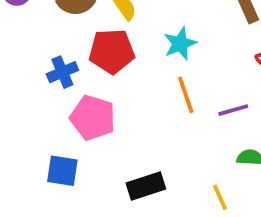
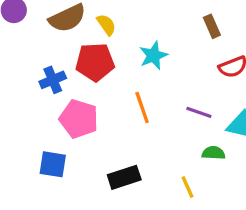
orange line: (186, 95) -> (142, 107), moved
purple line: (233, 110) -> (199, 112), turned 35

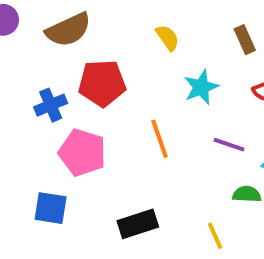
yellow semicircle: (106, 25) -> (167, 38), moved
cyan star: (153, 56) -> (201, 87), moved

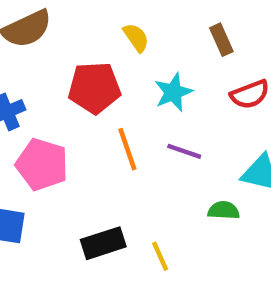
red pentagon: (102, 83) -> (94, 88), moved
purple line: (229, 145) -> (184, 151), moved
yellow line: (215, 236) -> (160, 256), moved

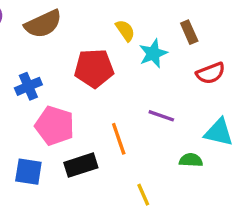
cyan star: (173, 92) -> (153, 53), moved
orange line: (127, 149) -> (119, 139), moved
black rectangle: (103, 243) -> (81, 165), moved

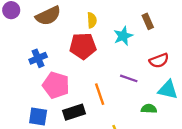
yellow semicircle: (125, 30) -> (92, 20), moved, turned 32
red semicircle: (211, 73) -> (159, 61), moved

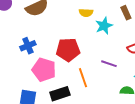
yellow semicircle: (92, 20) -> (86, 13), moved, turned 96
red pentagon: (83, 46) -> (68, 50), moved

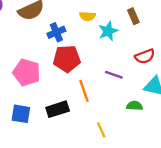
blue cross: (28, 46) -> (56, 32), moved
pink pentagon: (44, 70) -> (27, 72), moved

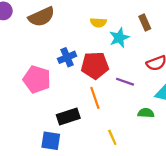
blue cross: (56, 32) -> (67, 57), moved
red pentagon: (67, 59) -> (95, 65), moved
blue square: (21, 114) -> (51, 141), moved

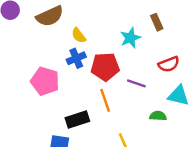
yellow semicircle: (98, 23) -> (79, 35), moved, turned 49

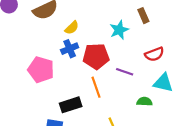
yellow semicircle: (79, 35) -> (72, 28), turned -96

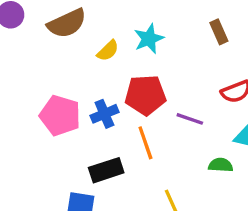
cyan star: (119, 30) -> (149, 39), moved
blue cross: (70, 49) -> (104, 114), moved

